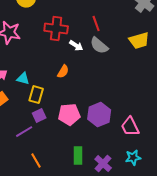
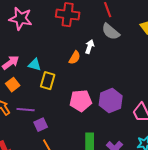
white arrow: (76, 46) -> (90, 47), moved, turned -104
purple square: (39, 116) -> (41, 125), moved
purple line: (24, 132) -> (26, 110), moved, turned 36

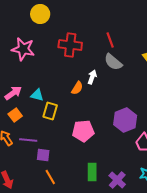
purple hexagon: (111, 101) -> (125, 120), moved
purple square: (41, 125) -> (43, 155), turned 32

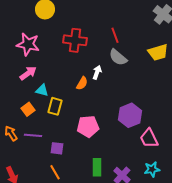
pink arrow: (13, 93) -> (28, 73), moved
orange square: (15, 115) -> (28, 109), moved
purple square: (43, 155) -> (57, 148), moved

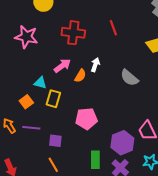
gray semicircle: (118, 57) -> (129, 78), moved
pink arrow: (28, 73) -> (62, 66), moved
purple hexagon: (130, 115) -> (122, 143), moved

